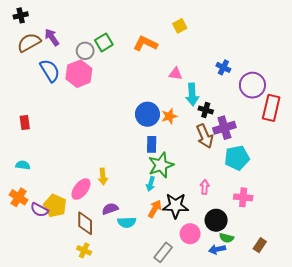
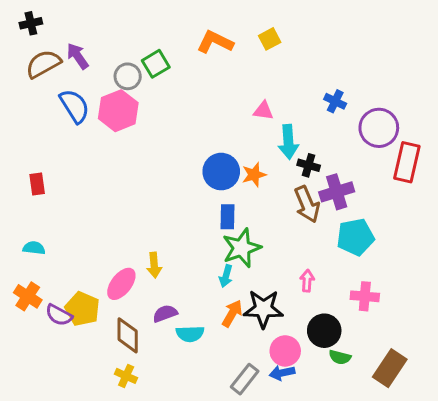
orange L-shape: (145, 44) -> (215, 42), moved
brown rectangle: (260, 245) -> (390, 368), size x1.6
blue arrow: (217, 249) -> (282, 373), moved

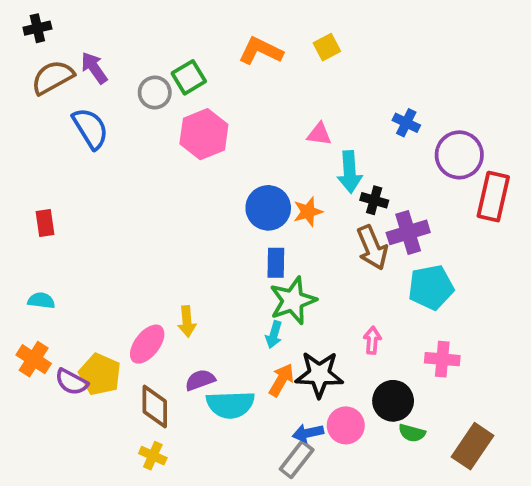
pink hexagon: (118, 111) -> (204, 134), moved
cyan semicircle: (190, 334) -> (230, 405), size x1.4
blue arrow: (282, 373) -> (308, 433), moved

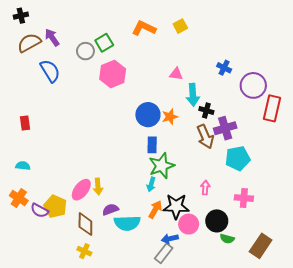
yellow arrow: (187, 321) -> (98, 187), moved
pink circle: (346, 425) -> (189, 224), moved

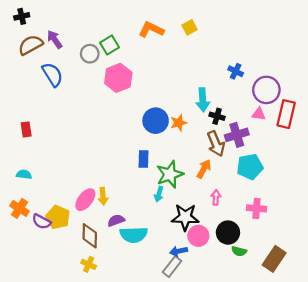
pink triangle: (176, 74) -> (259, 114), moved
blue rectangle: (152, 145) -> (144, 159), moved
orange arrow: (155, 209) -> (204, 169), moved

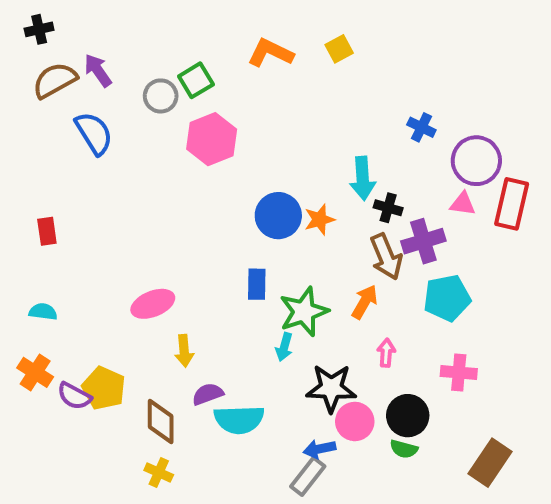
pink ellipse: (85, 200) -> (153, 304), moved, turned 30
green semicircle: (239, 251) -> (404, 449), moved

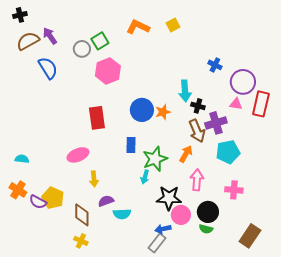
red rectangle: (47, 231) -> (97, 118), moved, size x1.6
pink arrow: (386, 353) -> (197, 180), size x1.5
cyan semicircle: (239, 420) -> (122, 214), size x0.7

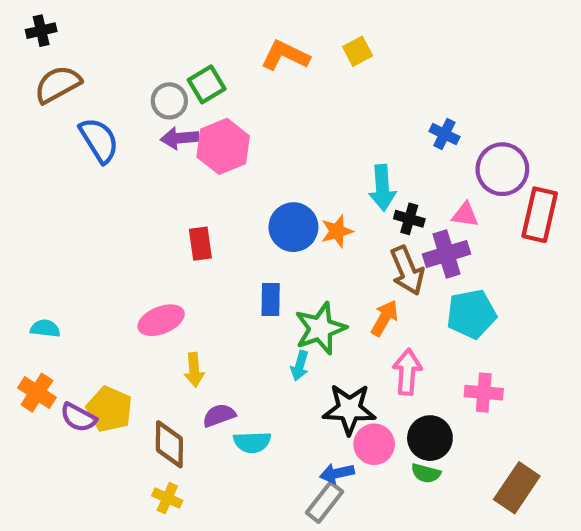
purple arrow: (50, 36) -> (180, 138), moved, turned -60
pink triangle: (236, 104) -> (465, 215), moved
red rectangle: (97, 118) -> (200, 244), size x0.7

